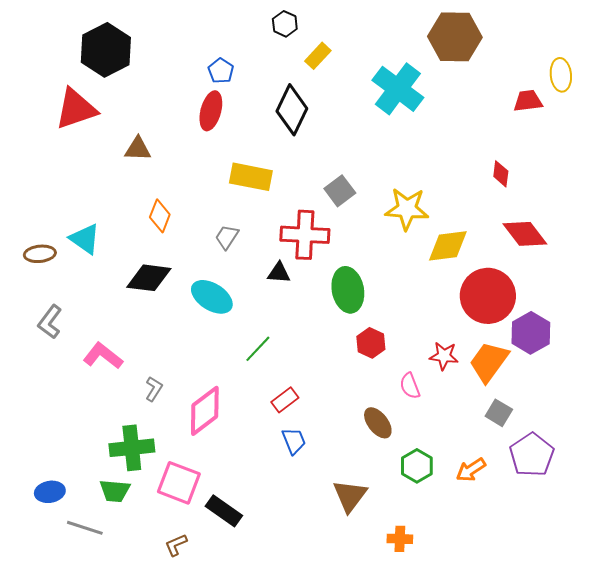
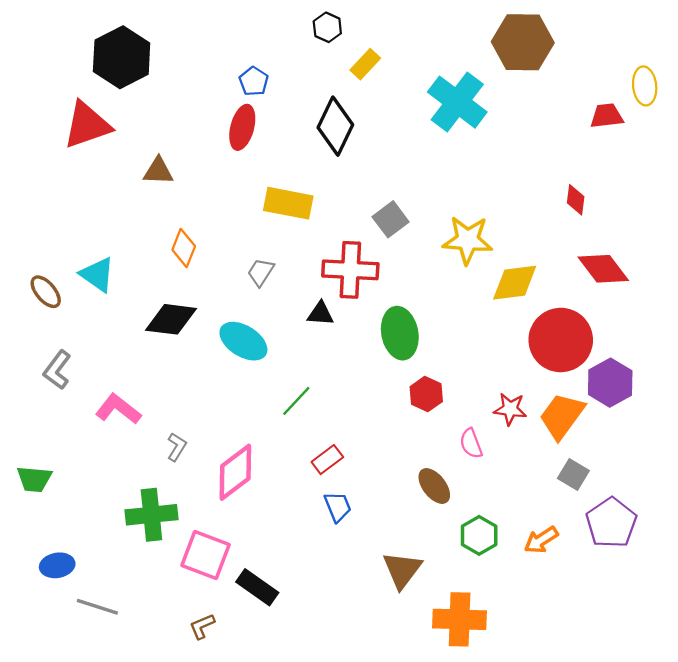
brown ellipse: (40, 254) -> (46, 292), turned 56
green trapezoid: (115, 491) -> (34, 479), moved
orange cross: (400, 539) -> (460, 619), size x1.8

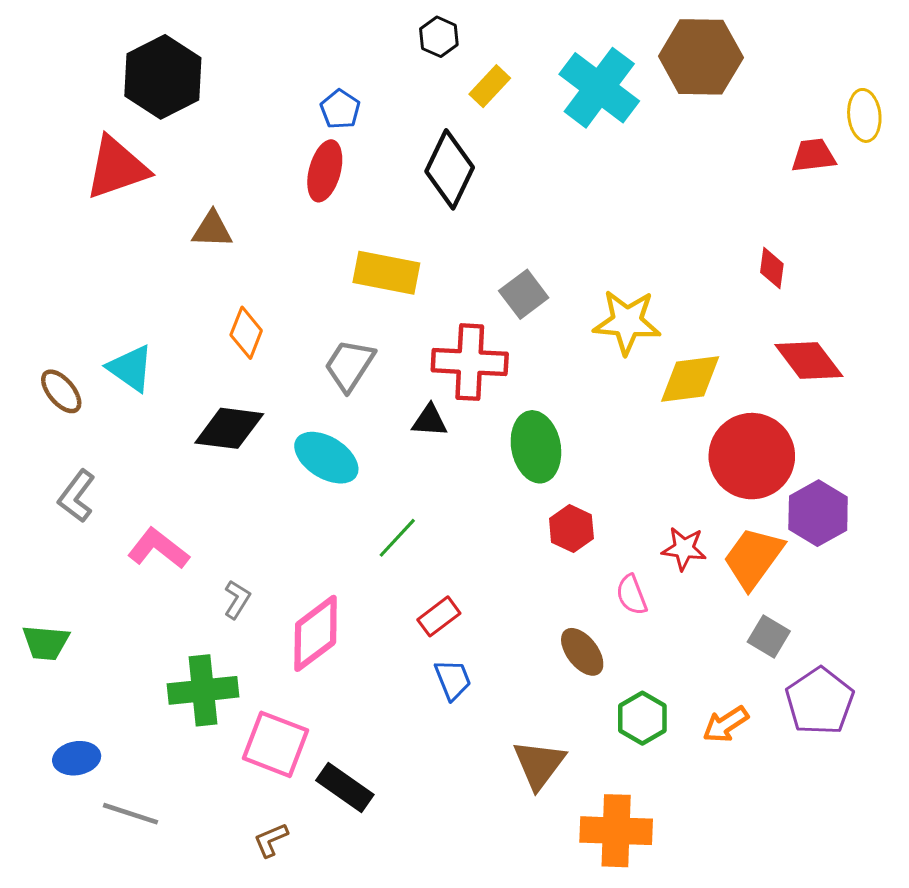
cyan cross: (457, 102) -> (599, 88), moved
gray trapezoid: (261, 272) -> (349, 365), size x1.4

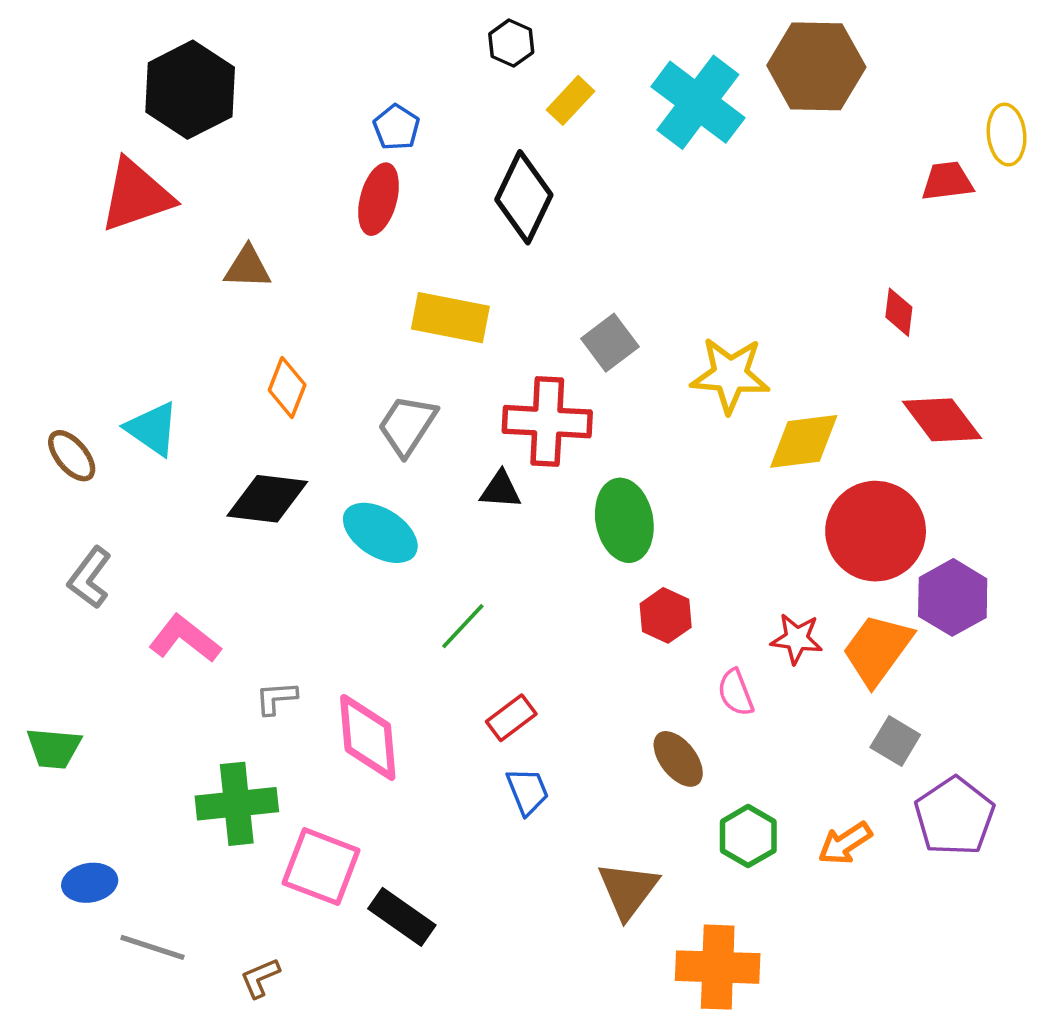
gray L-shape: (237, 599) -> (276, 698), turned -126
pink diamond: (316, 633) -> (368, 737), turned -58
brown L-shape: (271, 840) -> (260, 978), moved

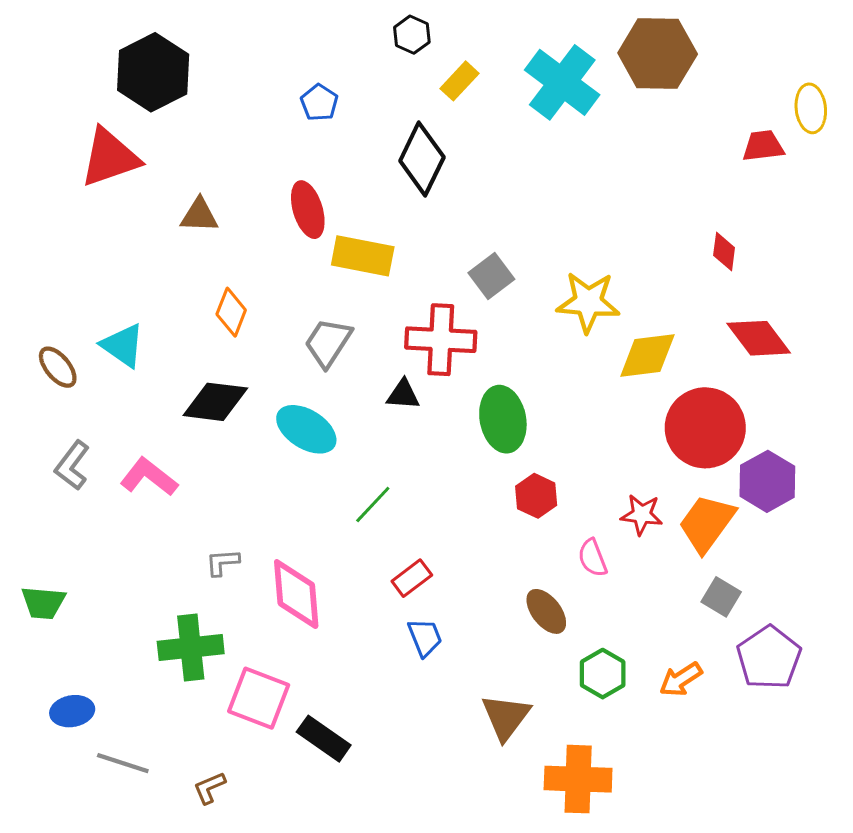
red ellipse: (379, 199) -> (308, 210), moved, turned -32
pink L-shape: (185, 639) -> (149, 477), moved

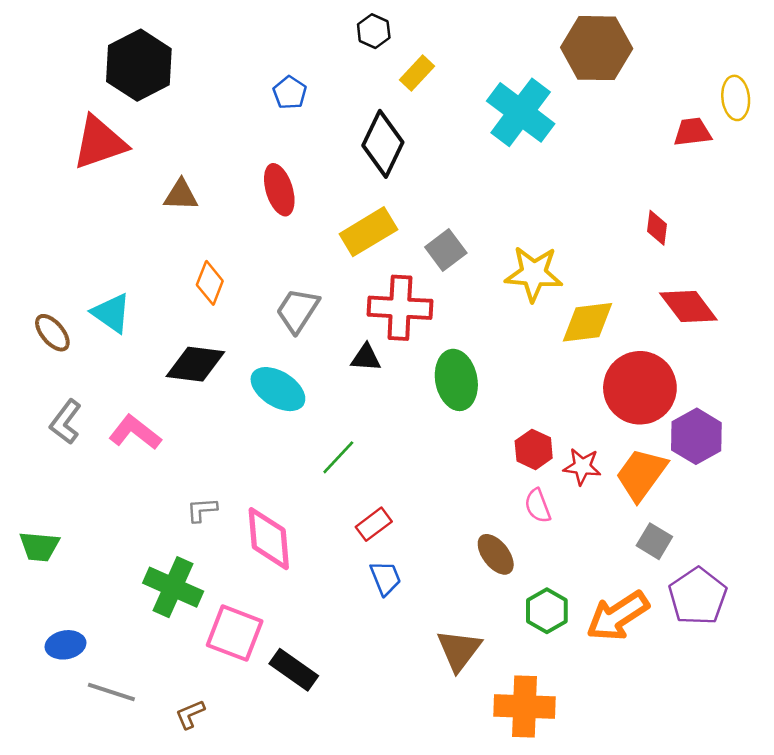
cyan cross: (562, 82) -> (521, 112), moved
yellow rectangle: (363, 256) -> (368, 232), moved, turned -42
red hexagon: (536, 496) -> (534, 449), moved
green cross: (191, 648) -> (173, 587), turned 30
orange arrow: (681, 679) -> (618, 616), size x1.6

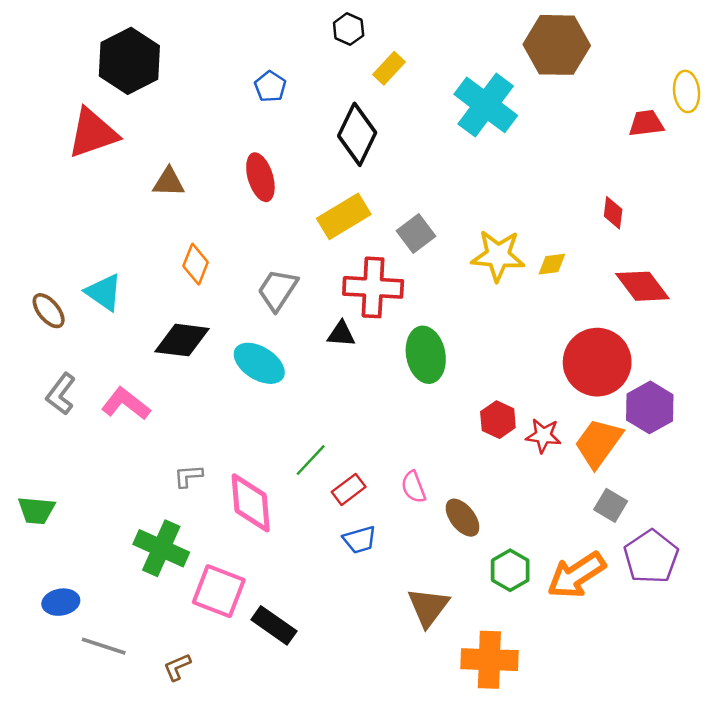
yellow diamond: (587, 322) -> (552, 264), moved, size x0.6
green line: (338, 457) -> (311, 460), moved
pink semicircle: (538, 506) -> (413, 487), moved
blue trapezoid: (386, 578) -> (360, 540), turned 96

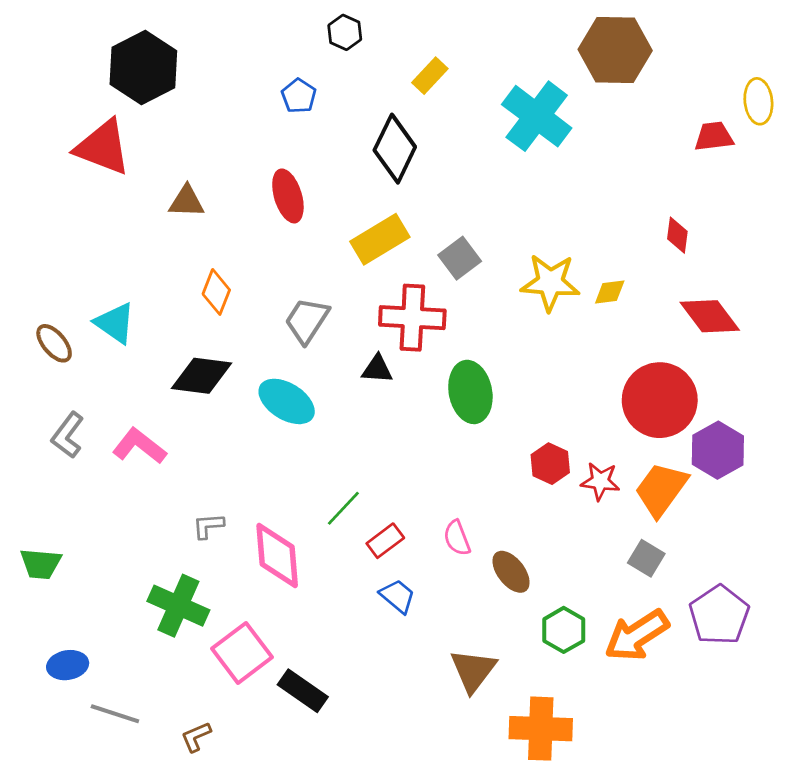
black hexagon: (349, 29) -> (345, 32), moved
red triangle: (93, 133) -> (103, 147), turned 40
gray square: (611, 505) -> (646, 558), moved
blue trapezoid: (360, 540) -> (397, 596), turned -124
pink square: (219, 591) -> (242, 653), turned 32

